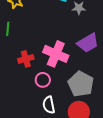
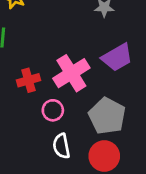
pink cross: (56, 54) -> (71, 73), turned 35

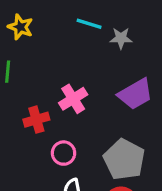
pink cross: (71, 73) -> (73, 99), moved, size x0.7

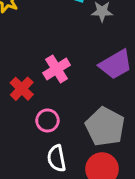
red cross: (36, 120) -> (22, 89), turned -30

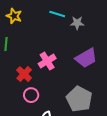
pink circle: (47, 120) -> (31, 95), moved

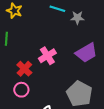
pink circle: (31, 95) -> (21, 90), moved

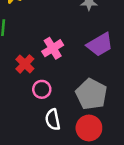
pink circle: (21, 90) -> (42, 89), moved

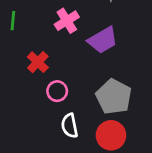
purple trapezoid: (100, 45) -> (103, 40), moved
pink cross: (53, 48) -> (67, 21), moved

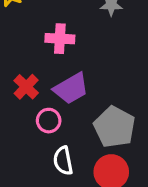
pink cross: (67, 21) -> (60, 39), turned 35
purple trapezoid: (103, 40) -> (71, 88), moved

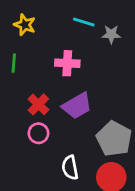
pink circle: (49, 121) -> (38, 133), moved

